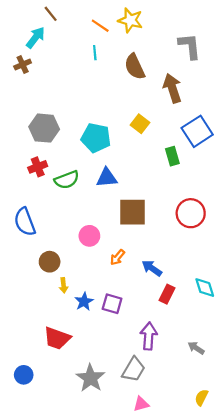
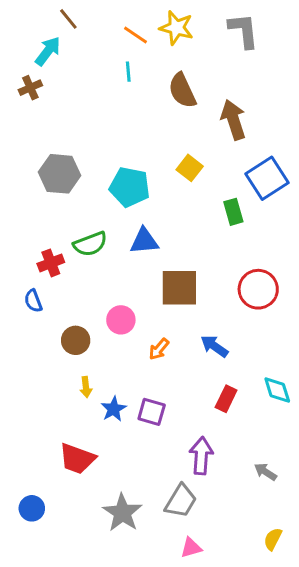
gray L-shape: (190, 46) -> (244, 31), moved
red cross: (38, 167) -> (51, 263), moved
blue semicircle: (25, 222) -> (33, 301), size x0.6
brown circle: (50, 262) -> (76, 340), moved
blue arrow: (152, 268) -> (214, 346), moved

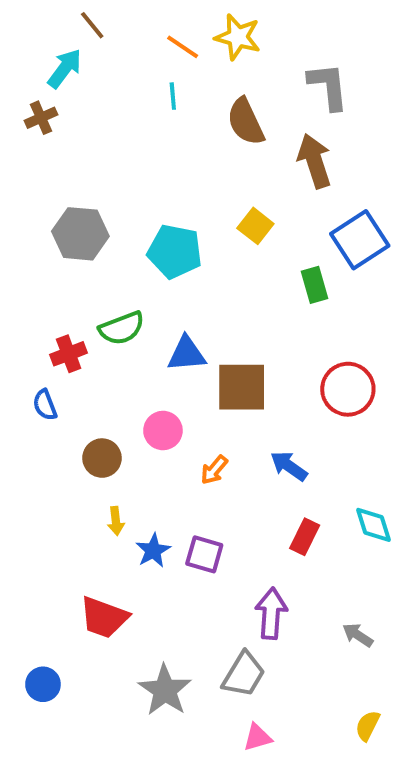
gray L-shape: (244, 31) -> (328, 86), moved
blue triangle: (144, 241) -> (187, 354), moved

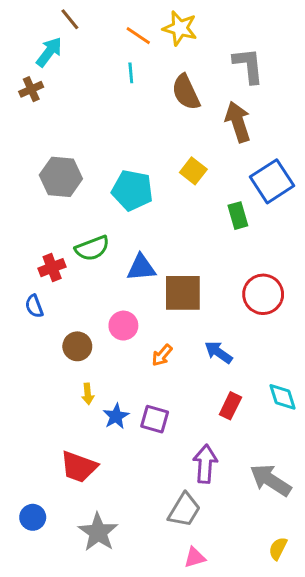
gray arrow: (358, 635) -> (271, 480), size x1.8
gray star: (165, 690) -> (98, 532), moved

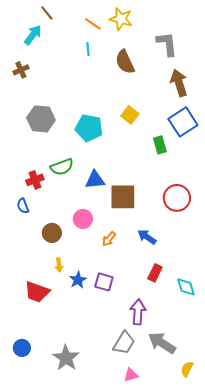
brown cross: (31, 89) -> (21, 70), moved
brown arrow: (238, 122) -> (179, 83), moved
cyan diamond: (282, 397) -> (186, 287), moved
red trapezoid: (79, 467) -> (37, 292), moved
gray arrow: (271, 480) -> (162, 343), moved

